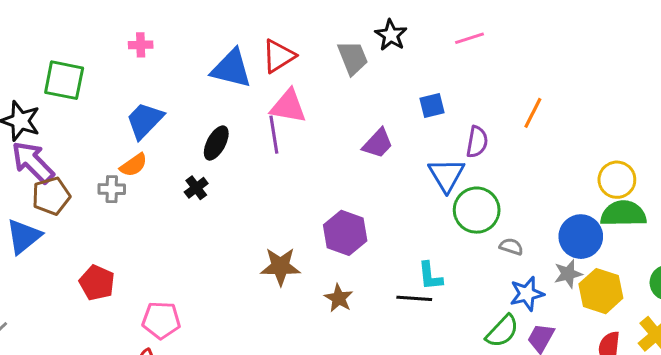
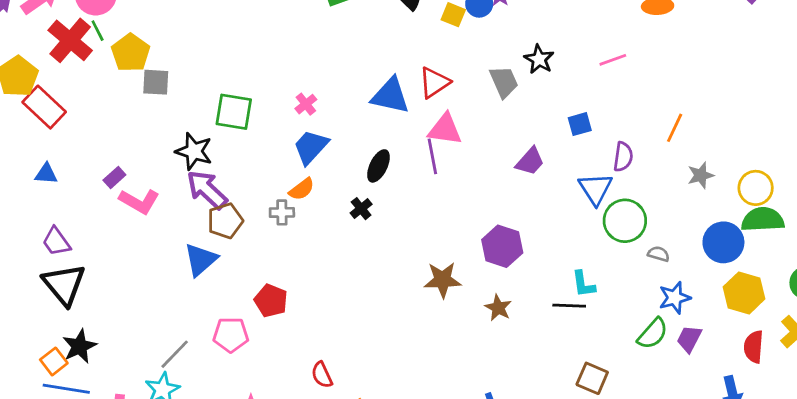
pink cross: (141, 45) -> (306, 104), moved, turned -35
gray star: (568, 274) -> (701, 175), moved
pink pentagon: (161, 320) -> (231, 335), moved

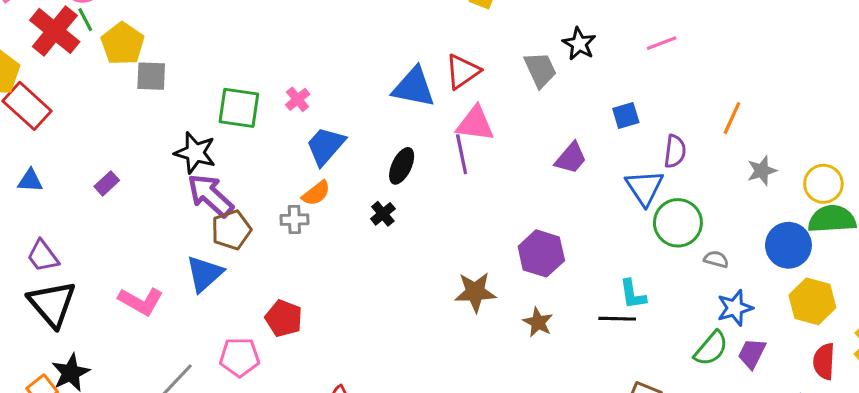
pink cross: (306, 104) -> (298, 99), moved
pink L-shape: (139, 201) -> (141, 301), moved

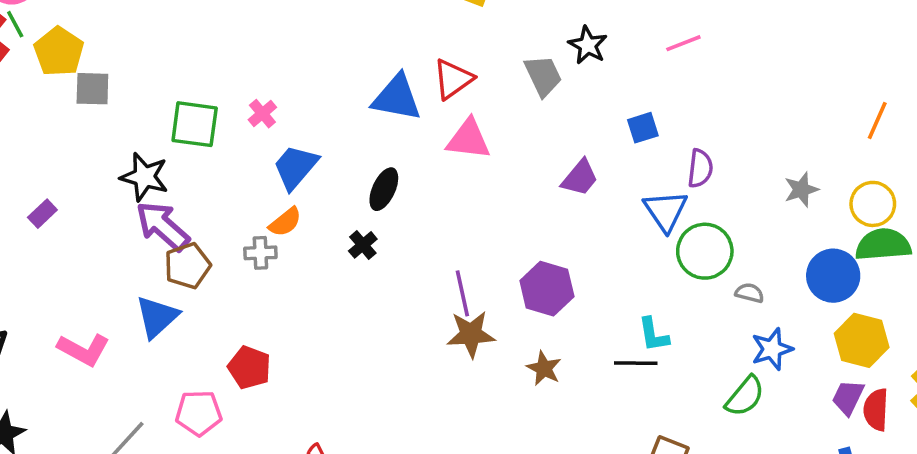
orange line: (732, 118) -> (877, 120), moved
purple line: (462, 154) -> (462, 293), moved
purple trapezoid: (752, 354) -> (848, 397), moved

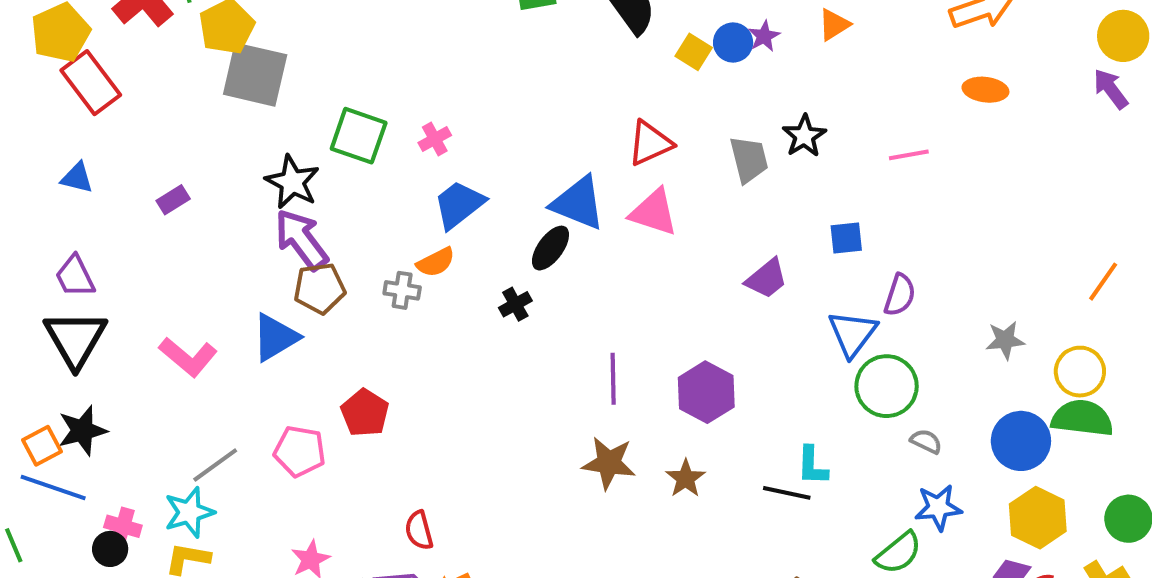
gray square: (92, 89) -> (255, 75), size x1.6
blue triangle: (397, 98) -> (578, 203), moved
brown star: (471, 334) -> (609, 463), moved

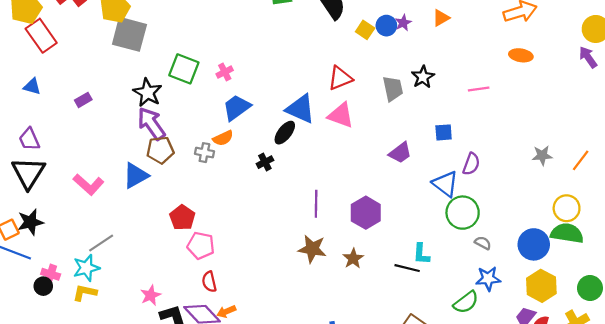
blue triangle: (853, 334) -> (445, 184), turned -32
gray star: (1005, 340) -> (542, 155), moved
pink pentagon: (300, 451) -> (201, 246), moved

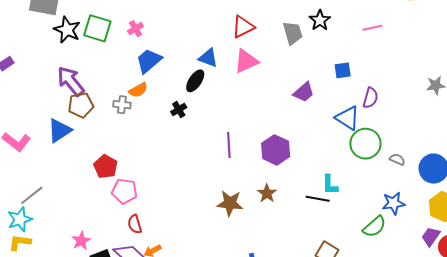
black star: (148, 93) -> (67, 30), moved
blue triangle: (300, 109) -> (208, 58), size x0.7
pink triangle: (341, 115) -> (246, 61), turned -40
gray semicircle: (483, 243) -> (397, 159), moved
brown star: (312, 249) -> (230, 203), moved

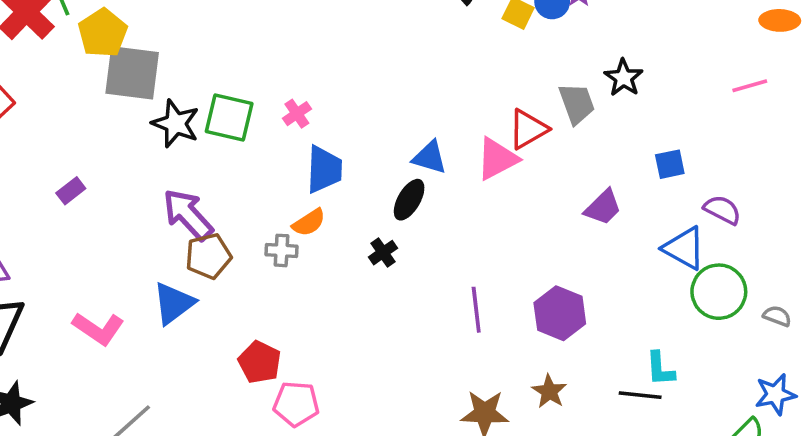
red triangle: (243, 27) -> (528, 129), moved
pink line: (372, 28) -> (750, 86), moved
blue trapezoid: (149, 61) -> (324, 169), turned 136
purple semicircle: (370, 98) -> (722, 210), turned -75

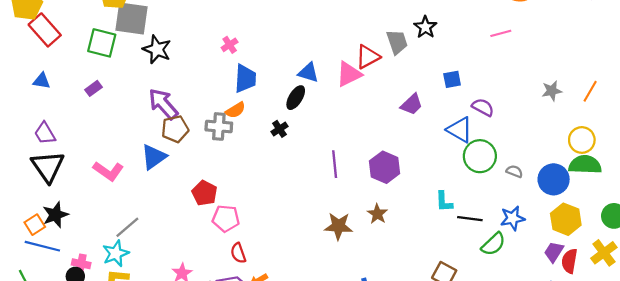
green square: (229, 118) -> (102, 43), moved
gray cross: (282, 250) -> (219, 126), size x1.4
black line: (640, 395) -> (470, 219), moved

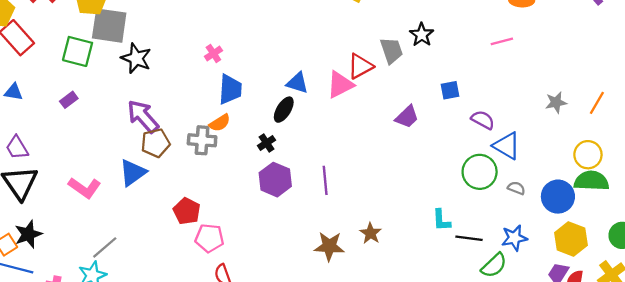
blue triangle: (460, 130) -> (507, 146), moved
purple hexagon: (385, 167) -> (275, 180), moved

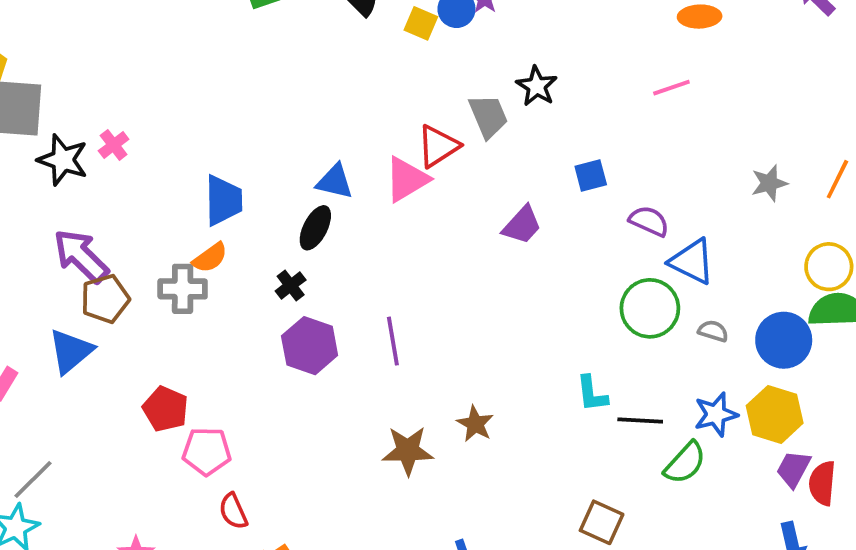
pink cross: (213, 54) -> (114, 145), moved
yellow hexagon: (571, 239) -> (775, 414), moved

